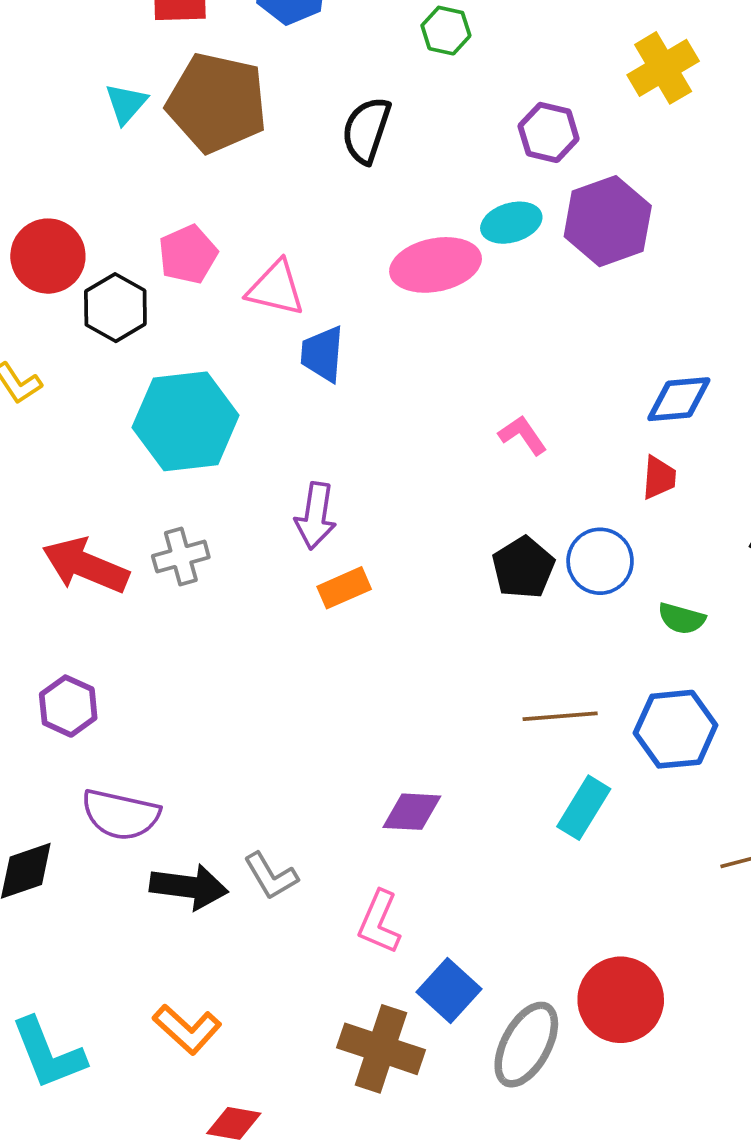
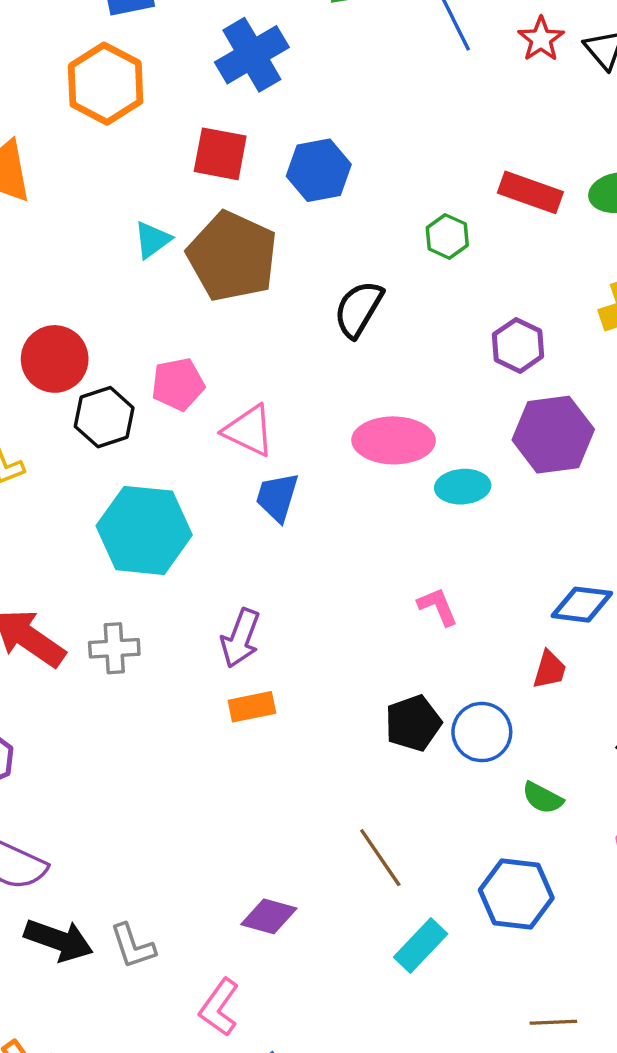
cyan ellipse: (511, 223) -> (463, 487), moved
brown line: (560, 716) -> (380, 858), moved, turned 48

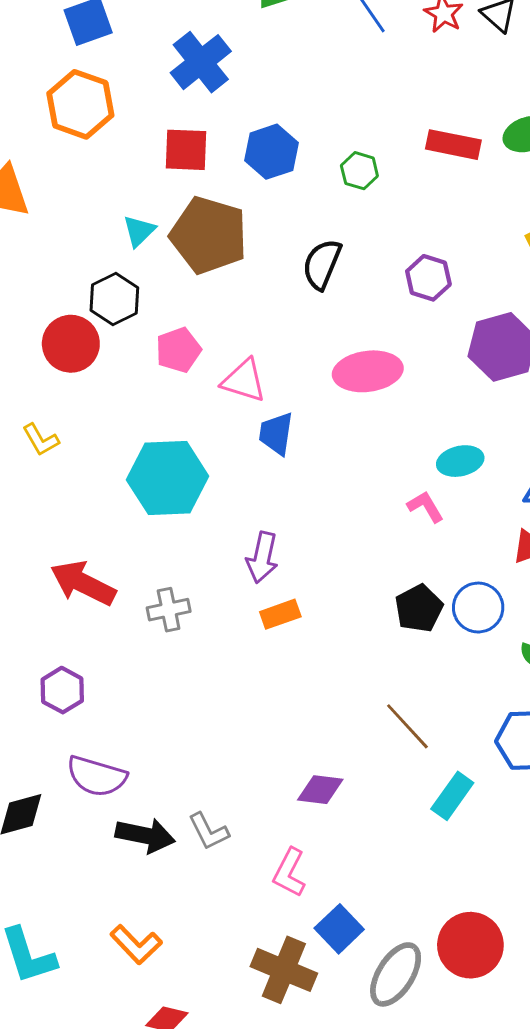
green hexagon: (447, 236) -> (359, 171), moved
purple hexagon: (518, 345) -> (428, 278), moved
black hexagon: (104, 417) -> (114, 299), moved
cyan ellipse: (463, 487) -> (460, 461), moved
gray cross: (114, 648) -> (169, 610), moved

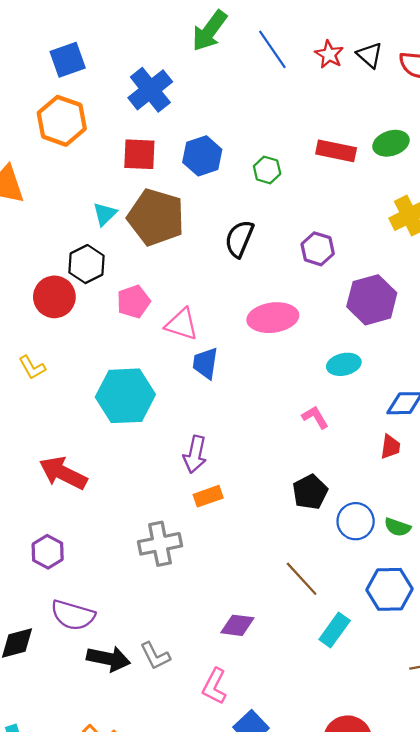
cyan ellipse: (460, 461) -> (344, 364), moved
blue circle: (478, 608) -> (356, 521), moved
gray cross: (169, 610) -> (160, 544), moved, size x1.4

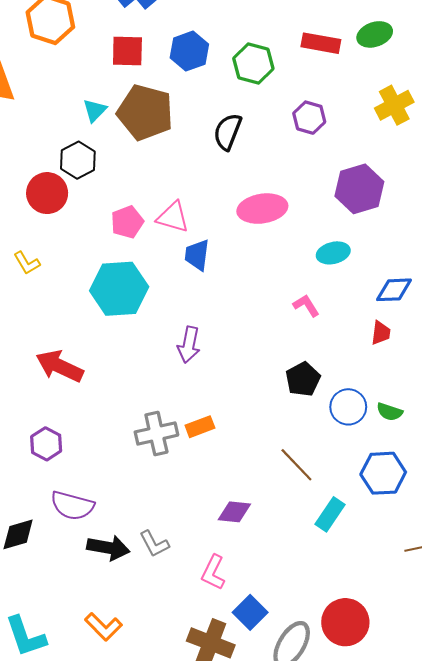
green hexagon: (267, 170) -> (253, 64), size x1.5
purple hexagon: (318, 249) -> (309, 118), moved
pink pentagon: (133, 302) -> (127, 222), moved
orange rectangle: (208, 496) -> (200, 427), moved

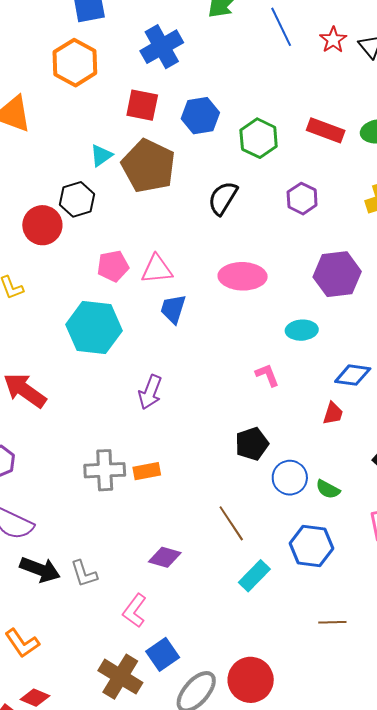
pink triangle: (173, 217) -> (157, 269), turned -32

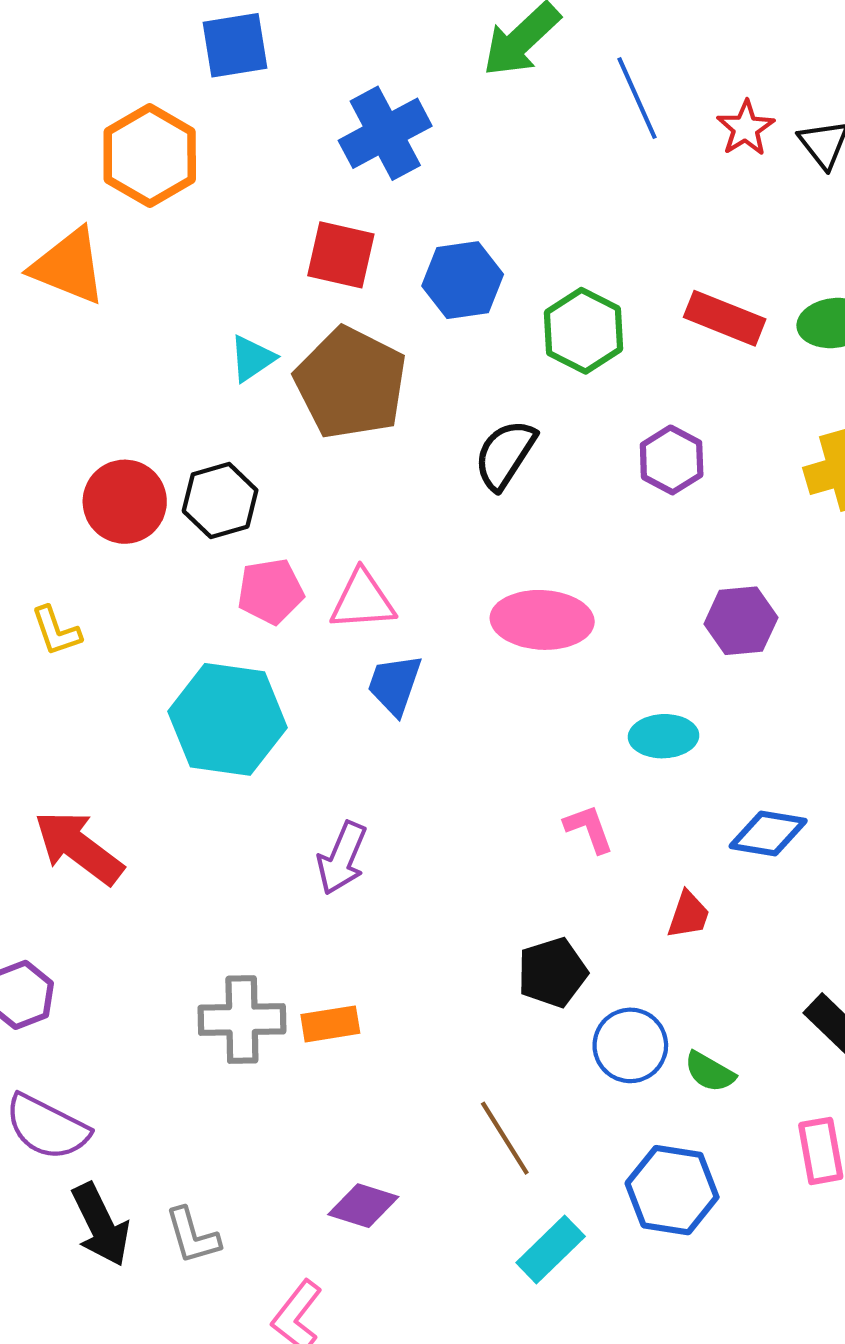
orange hexagon: (75, 63) -> (150, 156), moved
black hexagon: (77, 199) -> (220, 501), moved
purple hexagon: (337, 274) -> (741, 621), size x0.7
red trapezoid: (333, 413) -> (688, 915), moved
black arrow: (40, 570) -> (101, 1225), turned 42

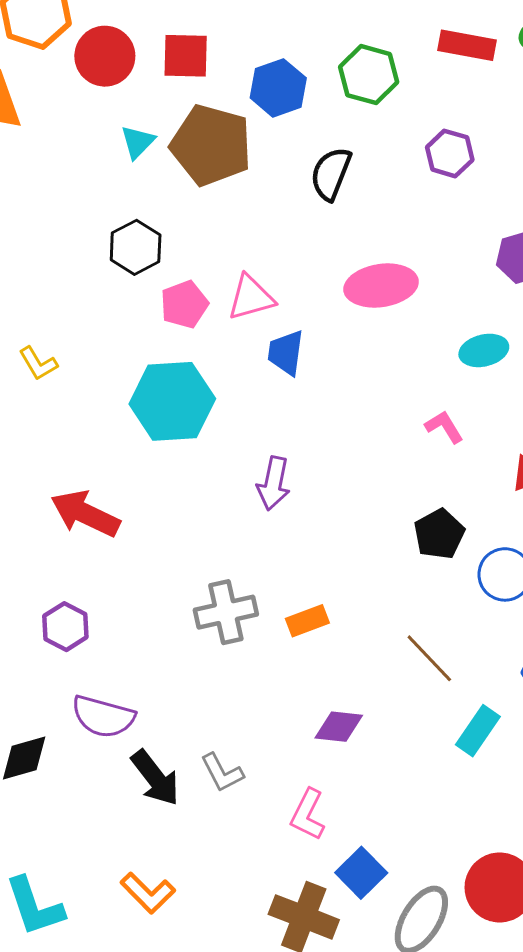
blue hexagon: (463, 280) -> (278, 88), moved
red circle: (125, 502) -> (105, 56), moved
orange rectangle: (330, 1024) -> (307, 621), moved

